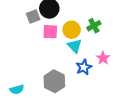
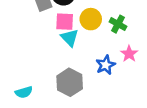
green cross: (94, 26) -> (118, 24), moved, turned -32
cyan triangle: (75, 46) -> (70, 38), moved

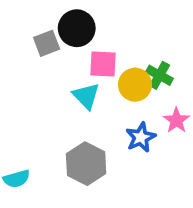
yellow circle: (91, 19) -> (135, 85), moved
pink square: (65, 22) -> (103, 64), moved

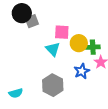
black circle: (77, 28) -> (22, 13), moved
green cross: (159, 75) -> (93, 47), moved, turned -32

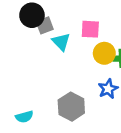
pink square: (62, 32) -> (90, 29), moved
cyan triangle: (53, 49) -> (61, 42), moved

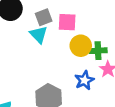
gray square: (45, 25) -> (44, 17), moved

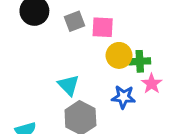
cyan triangle: (39, 35) -> (69, 85), moved
blue star: (84, 80) -> (123, 97), turned 30

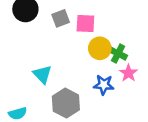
green cross: (140, 61) -> (118, 54), turned 30
cyan triangle: (69, 85) -> (42, 74), moved

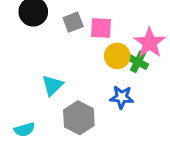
pink star: (128, 73) -> (150, 43), moved, size x1.5
cyan triangle: (42, 74) -> (52, 85), turned 30

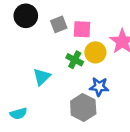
green cross: (138, 62) -> (75, 60), moved
gray hexagon: (79, 118) -> (83, 107), moved

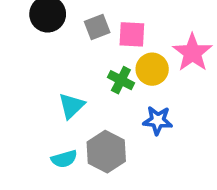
gray hexagon: (83, 107) -> (106, 152), moved
cyan semicircle: (18, 114) -> (64, 159), moved

